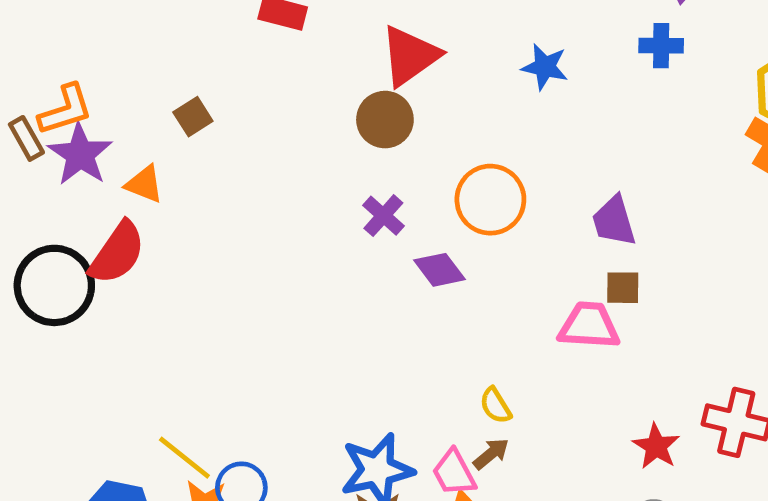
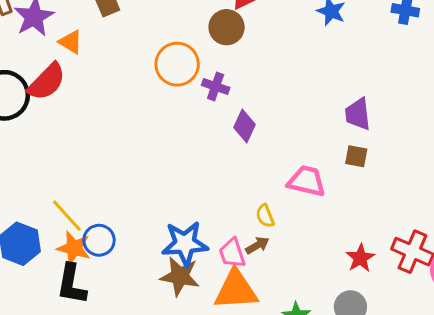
orange circle: (490, 200) -> (177, 64), moved
purple cross: (383, 216) -> (216, 86), turned -32
purple diamond: (439, 270) -> (245, 126), turned 52
pink trapezoid: (589, 326) -> (307, 181), moved

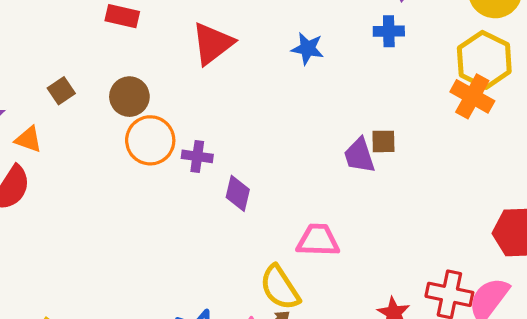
brown circle: (227, 27) -> (129, 97), moved
brown square: (356, 156) -> (383, 141), moved
yellow semicircle: (265, 216) -> (280, 288), size x1.8

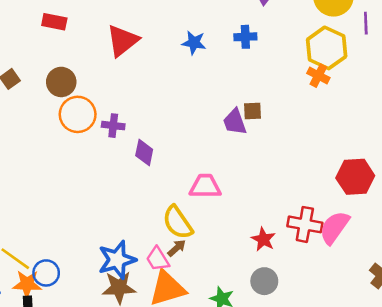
blue cross: (389, 31) -> (245, 37), moved
orange cross: (472, 96) -> (318, 76), size x0.7

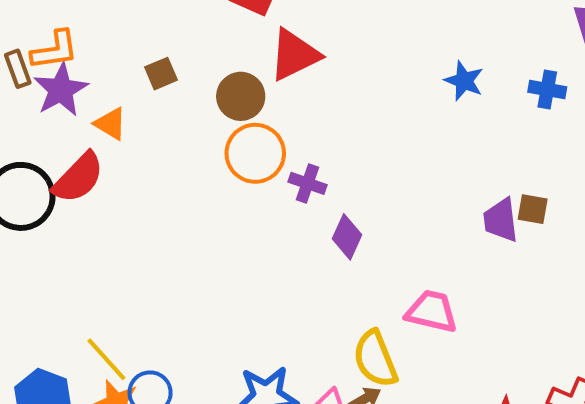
red triangle: (123, 41) -> (294, 55), moved

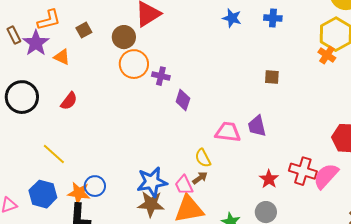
orange L-shape: (55, 50) -> (49, 20), moved
red semicircle: (78, 178) -> (69, 101), moved, size x0.7
purple trapezoid: (501, 220) -> (257, 126), moved
yellow line: (106, 359) -> (54, 154), moved
yellow semicircle: (375, 359) -> (203, 158), size x0.7

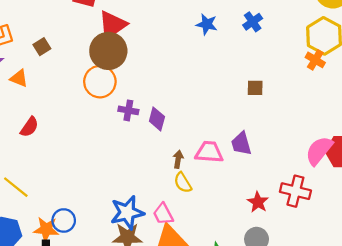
blue cross: (273, 18) -> (253, 22), turned -36
brown circle: (124, 37) -> (108, 51), moved, size x1.4
purple cross: (161, 76) -> (128, 110), moved
pink semicircle: (326, 176) -> (319, 151), moved
brown arrow: (200, 178) -> (178, 159), moved, turned -42

